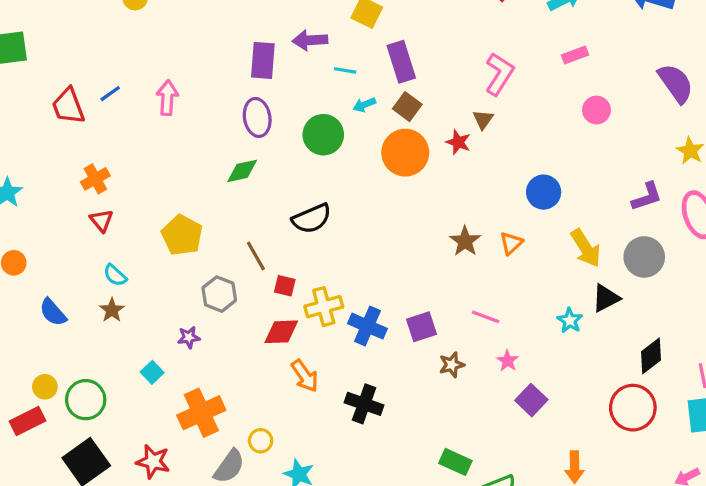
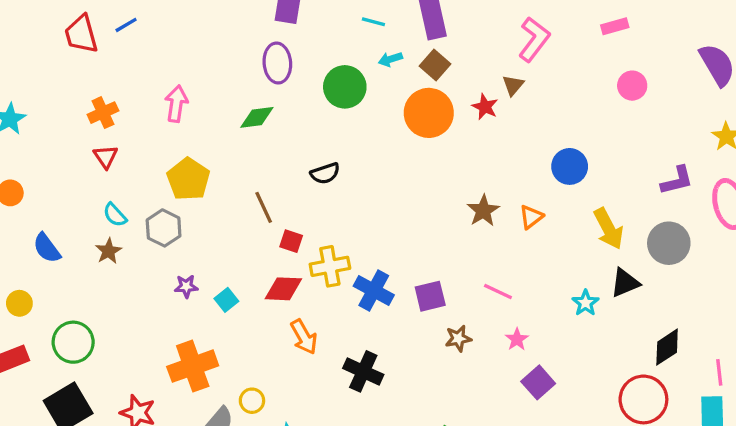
pink arrow: (167, 98) -> (176, 104), moved
black semicircle: (312, 219) -> (325, 173), size x0.7
gray hexagon: (219, 294) -> (164, 228), moved
cyan square: (152, 372) -> (226, 300), moved
yellow circle: (45, 387) -> (19, 303), moved

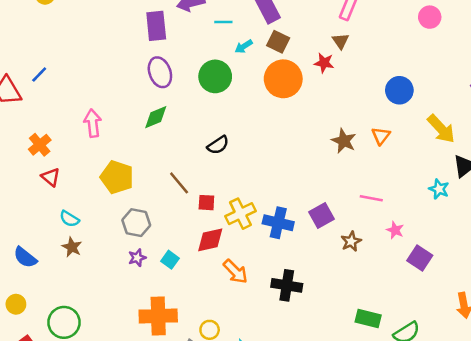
gray hexagon: (164, 228) -> (136, 223), moved
orange cross: (193, 366) -> (158, 316), turned 33

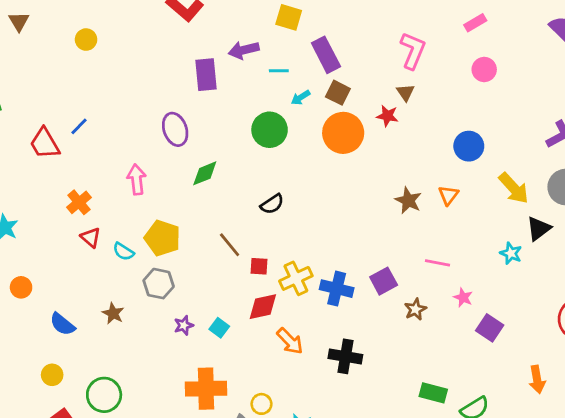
pink circle: (430, 17) -> (484, 69), moved
purple ellipse: (160, 72) -> (175, 129), moved
cyan semicircle: (69, 219) -> (123, 252), moved
gray hexagon: (136, 223) -> (159, 284), moved

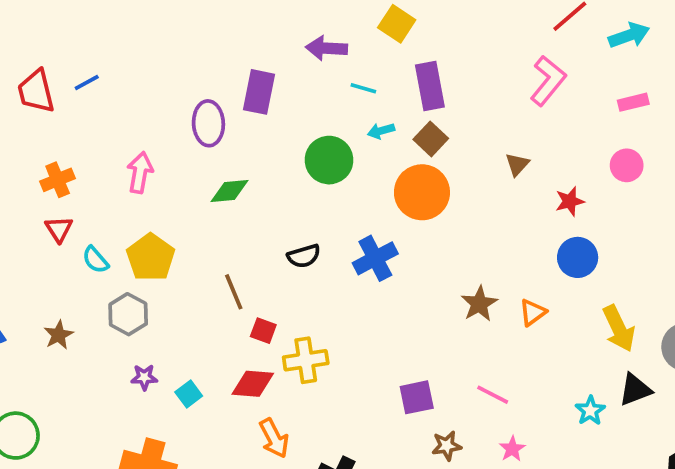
pink L-shape: (413, 51) -> (548, 81), moved
purple rectangle: (206, 75) -> (259, 92), moved
red star: (387, 116) -> (570, 201), moved, turned 30
blue cross: (337, 289) -> (375, 258), moved, turned 32

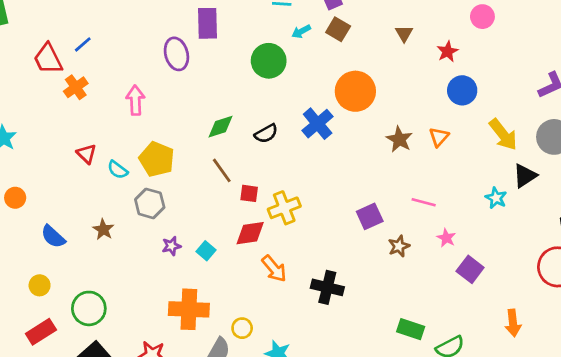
orange cross: (58, 180) -> (76, 87), moved
green diamond: (229, 191) -> (221, 127), moved
orange circle: (422, 192) -> (355, 91), moved

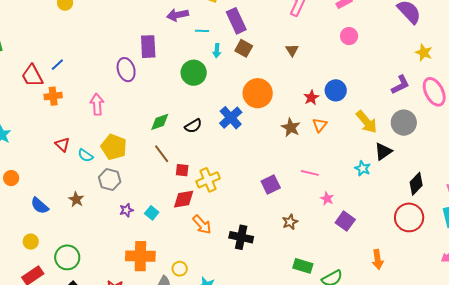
cyan arrow: (301, 31) -> (217, 51), turned -56
red star: (448, 52) -> (311, 98), moved
orange cross: (76, 87) -> (53, 96), turned 30
brown star: (399, 246) -> (290, 222), moved

